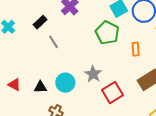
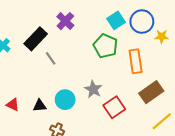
black rectangle: (40, 22) -> (36, 39), size x1.6
orange rectangle: (136, 49) -> (136, 61), size x1.6

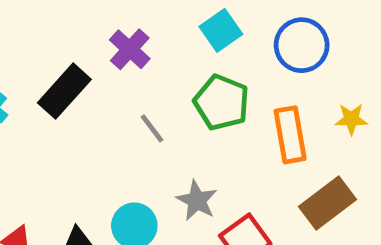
cyan square: (116, 20) -> (221, 30), moved
yellow star: (162, 37) -> (351, 119), moved
gray line: (51, 58) -> (152, 128), moved

